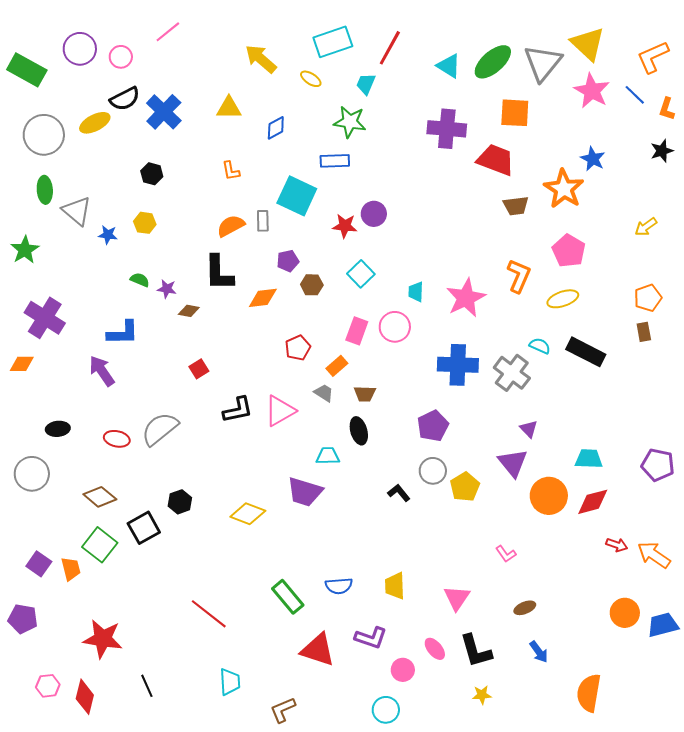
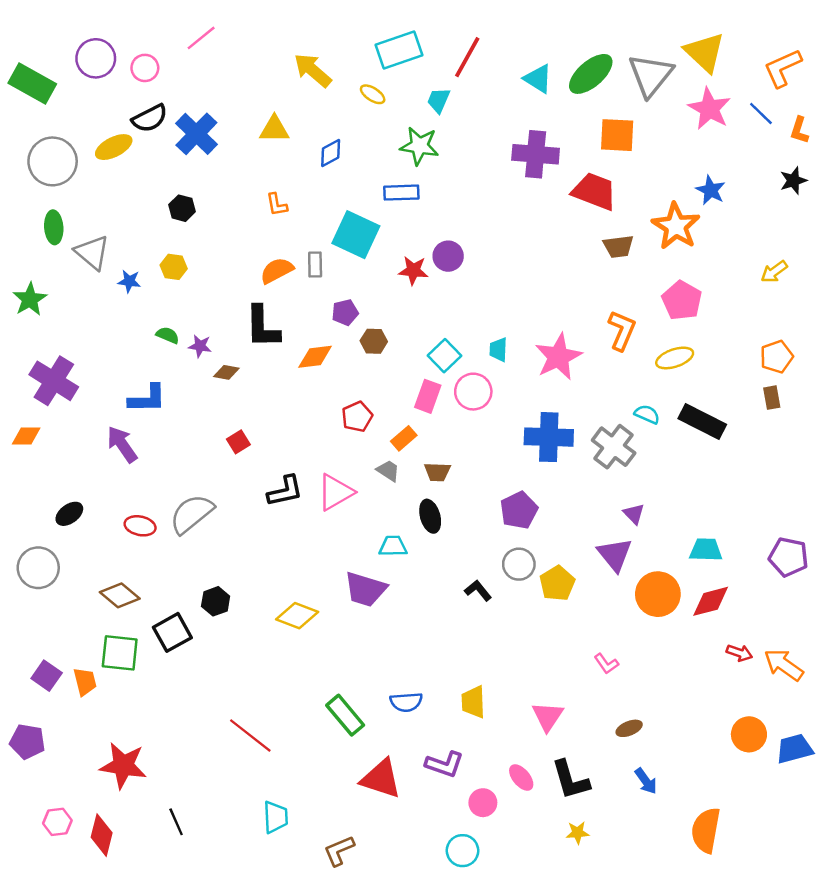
cyan square: (361, 274) -> (445, 356), moved
black ellipse: (58, 429) -> (69, 514), turned -30
green square: (100, 545) -> (120, 653), turned -32

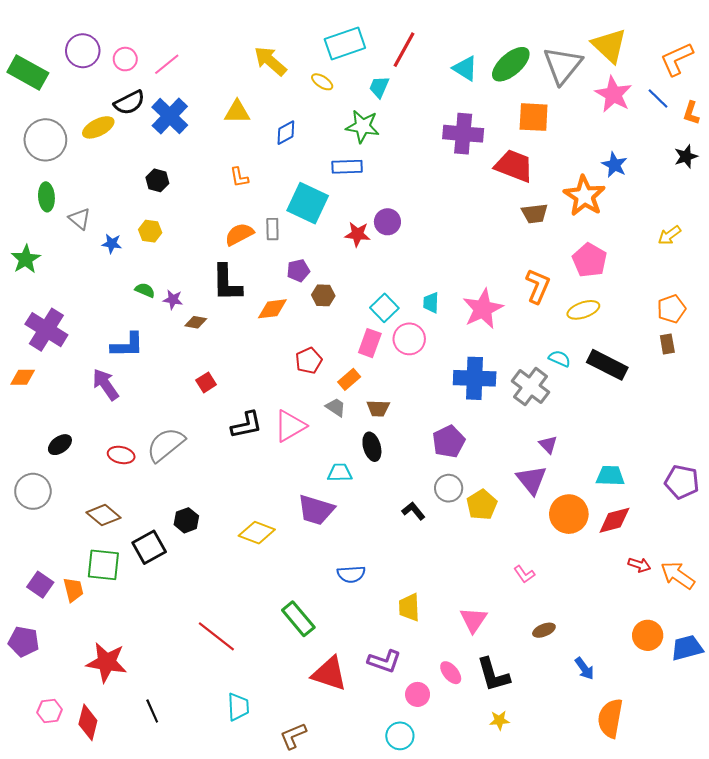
pink line: (201, 38) -> (167, 64), moved
gray triangle: (92, 253) -> (80, 219), size x0.7
blue semicircle: (406, 702) -> (351, 574), moved
blue arrow: (646, 781) -> (584, 669), moved

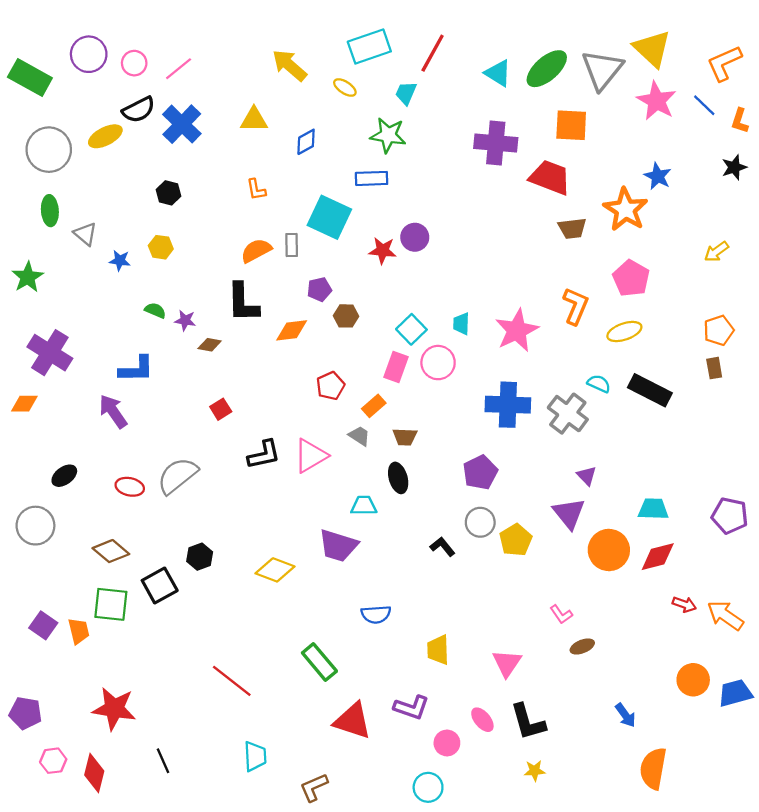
brown ellipse: (544, 630) -> (582, 646), moved
purple pentagon: (24, 642) -> (25, 713), moved

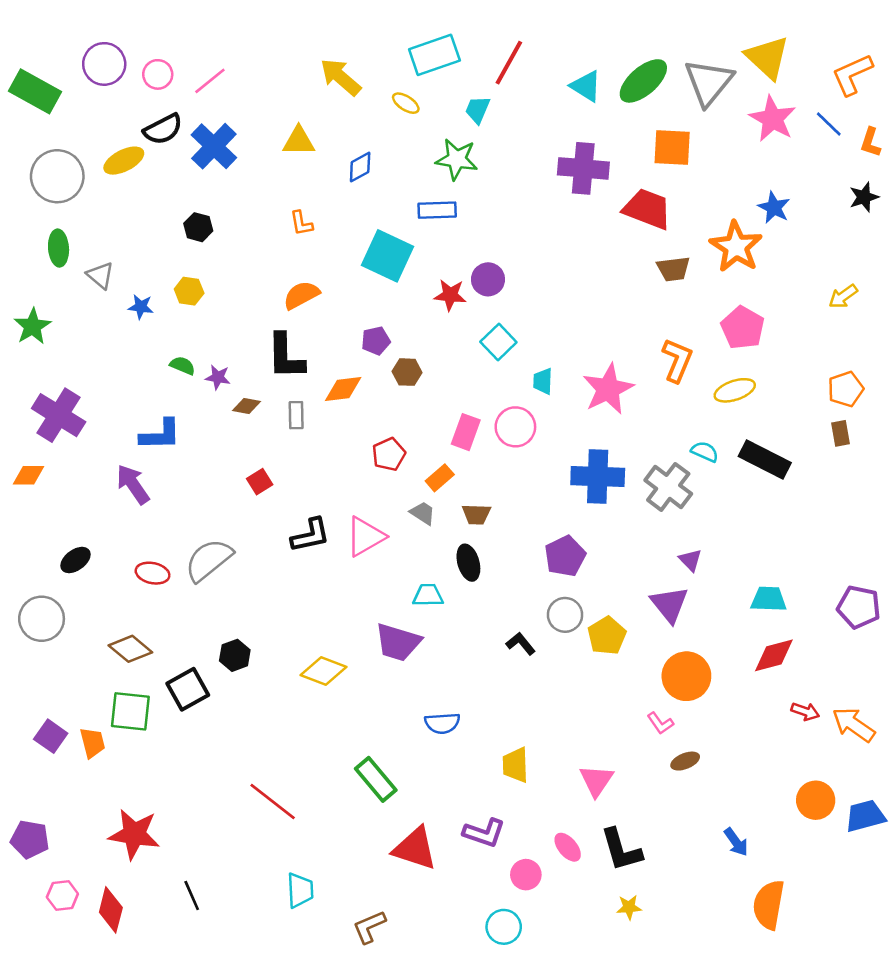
gray rectangle: (292, 245) -> (296, 415), moved
cyan square: (411, 329) -> (498, 342), moved
orange circle: (609, 550) -> (686, 676), moved

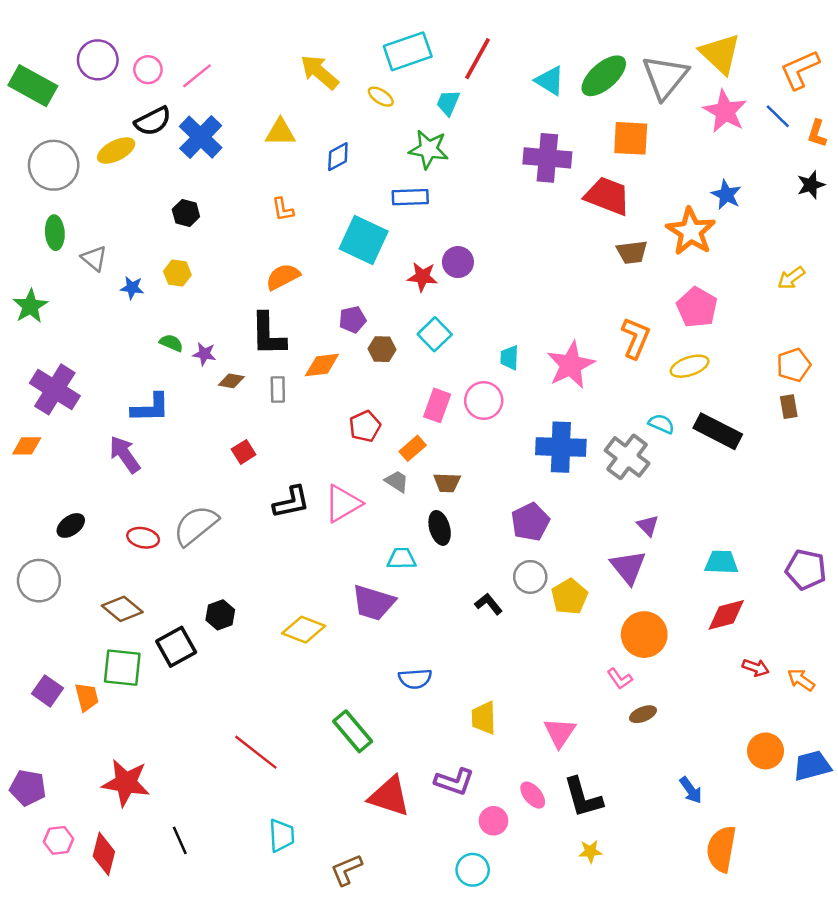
cyan square: (498, 342) -> (435, 334), moved
orange arrow: (854, 724) -> (801, 680), size x0.7

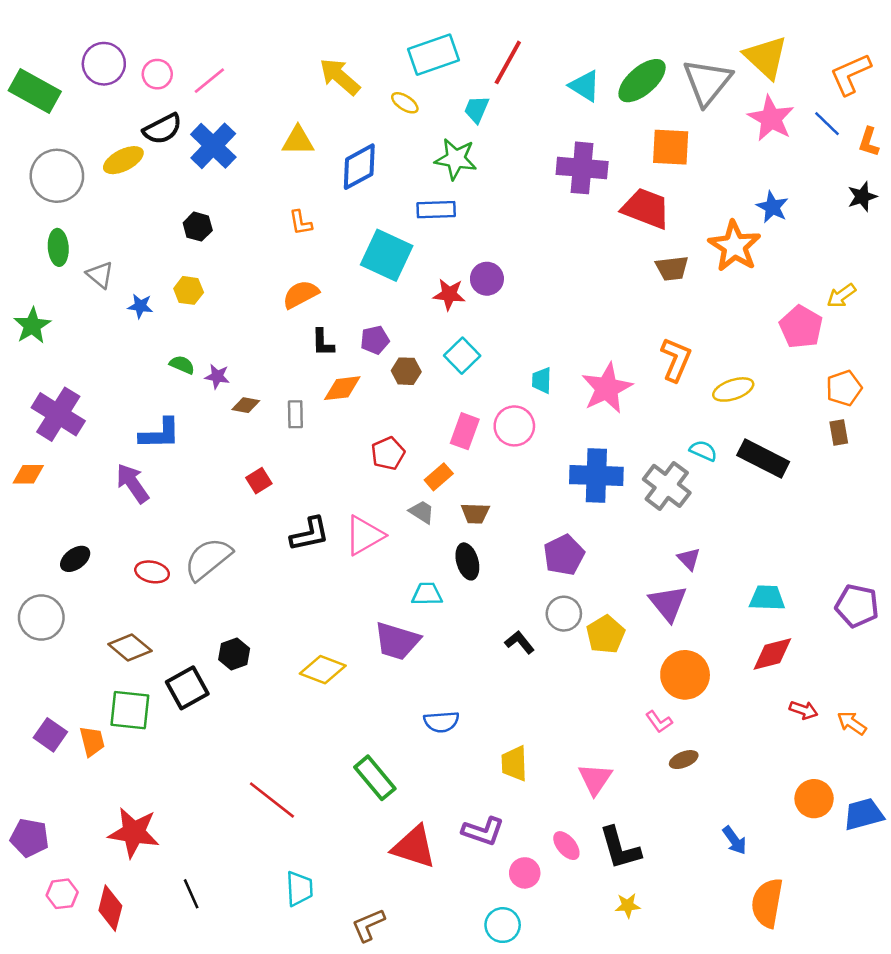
blue diamond: (338, 157) -> (359, 167), size x1.5
pink pentagon: (697, 307) -> (801, 327), moved
black L-shape: (268, 334) -> (323, 343), moved, size x0.6

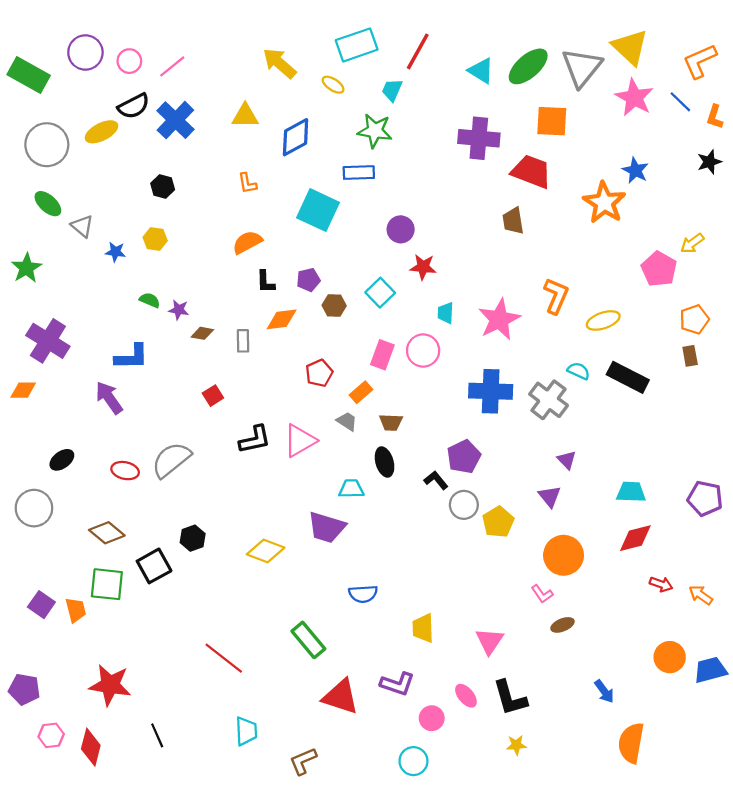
green ellipse: (58, 247) -> (48, 204), turned -44
brown trapezoid: (672, 268) -> (513, 221), moved, turned 88
red star: (449, 294) -> (423, 267), moved
purple triangle: (668, 603) -> (550, 496), size x0.7
black L-shape: (520, 642) -> (436, 480), moved

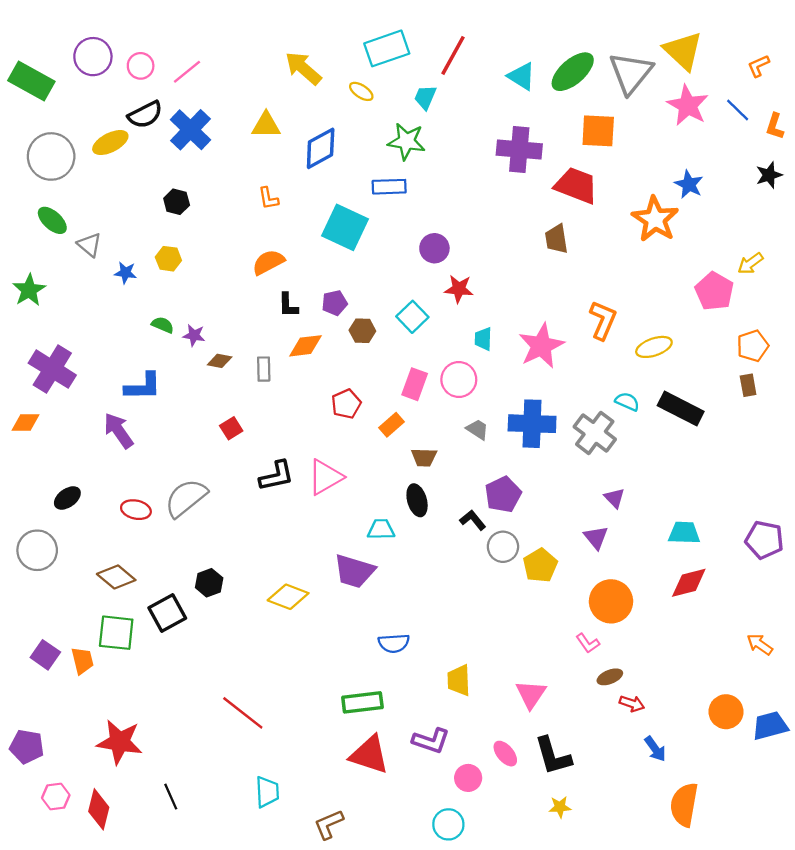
orange L-shape: (700, 61) -> (759, 66), size x0.6
gray trapezoid: (347, 421) -> (477, 429), moved
red arrow: (661, 584) -> (632, 704), moved
green rectangle: (308, 640) -> (362, 702), moved, turned -57

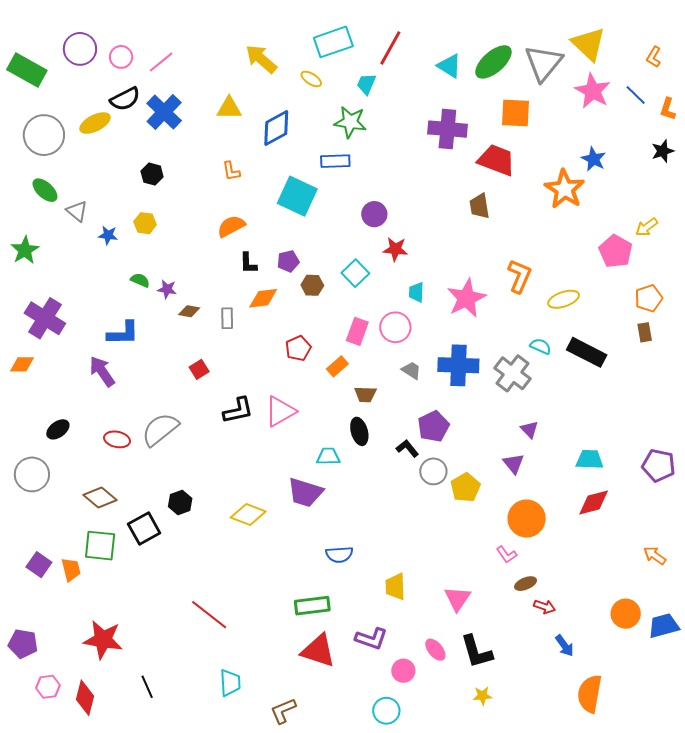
orange L-shape: (759, 66) -> (654, 57), turned -35

